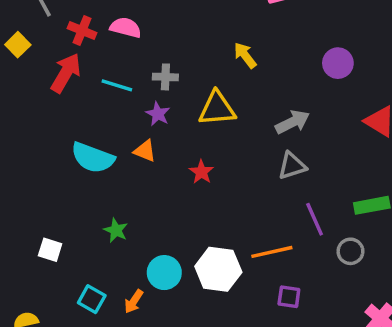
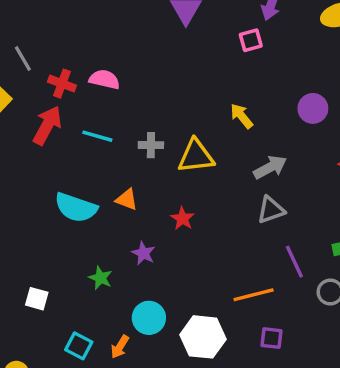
yellow arrow: (245, 55) -> (242, 116), moved
gray cross: (165, 77) -> (151, 145), moved
purple star: (158, 114) -> (143, 253), moved
white hexagon: (218, 269) -> (203, 337), moved

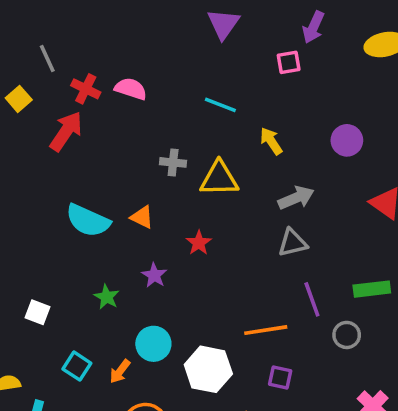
cyan line: (97, 136) -> (220, 105), moved

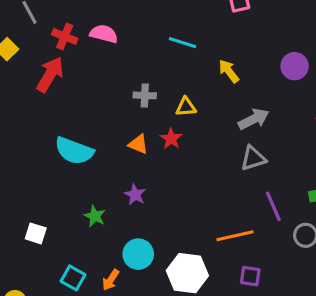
yellow triangle: (219, 179) -> (186, 107), size x0.6
orange triangle: (142, 217) -> (138, 144), moved
red star: (199, 243) -> (171, 139), moved

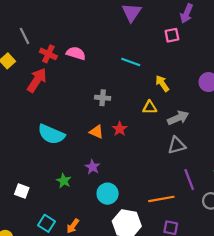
yellow triangle: (186, 107) -> (150, 107), moved
cyan circle: (138, 254) -> (108, 194), moved

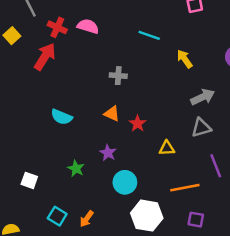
yellow triangle: (150, 107) -> (167, 148), moved
red star: (120, 129) -> (138, 124), moved
cyan semicircle: (51, 134) -> (62, 117), size x0.7

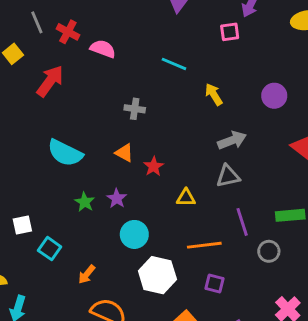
red cross: (57, 27) -> (68, 32), moved
cyan semicircle: (62, 117) -> (65, 153), size x1.4
green star: (76, 168) -> (85, 202), moved
white square: (29, 180) -> (22, 225), turned -35
cyan square: (57, 216) -> (50, 249), moved

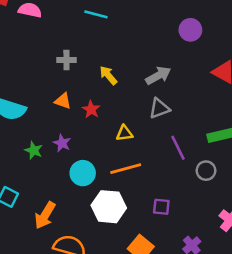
yellow arrow: (214, 94) -> (108, 75), moved
orange line: (204, 245) -> (126, 169), moved
orange arrow: (87, 274) -> (45, 215), size x1.5

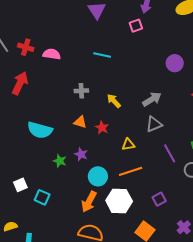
purple square: (161, 207) -> (159, 199), turned -32
orange arrow: (45, 215) -> (89, 202), moved

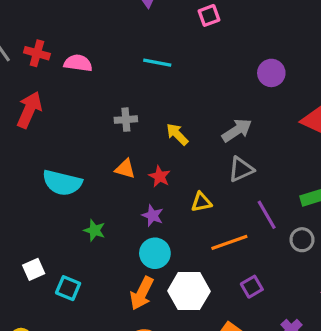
purple star: (81, 154) -> (153, 216), moved
orange line: (131, 171) -> (229, 242), moved

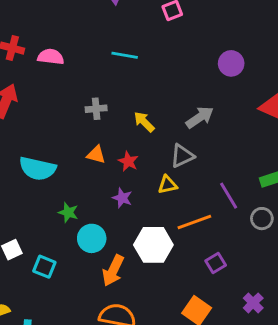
gray triangle: (241, 169) -> (182, 156), moved
cyan circle: (155, 253) -> (92, 238), moved
white hexagon: (189, 291) -> (153, 245), moved

